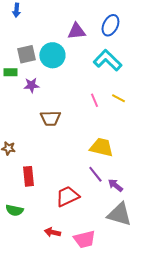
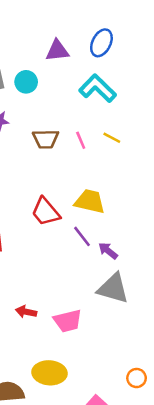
cyan circle: (52, 55) -> (26, 82), size x0.7
brown trapezoid: (50, 118) -> (46, 139), moved
red trapezoid: (67, 196) -> (46, 212), moved, turned -105

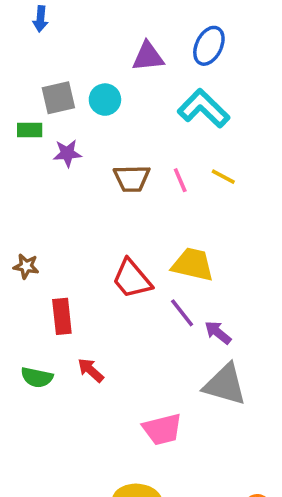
red arrow: (26, 312) -> (91, 370), moved, turned 30

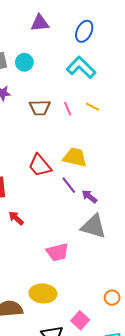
purple triangle: (148, 57) -> (40, 23), moved

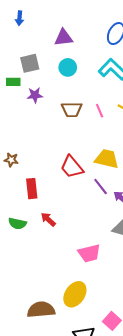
purple triangle: (40, 23) -> (64, 38), moved
cyan circle: (24, 62) -> (68, 67), moved
yellow ellipse: (43, 293) -> (75, 294), turned -60

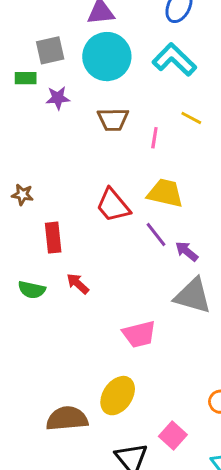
cyan circle: (68, 67) -> (107, 57), size x1.8
pink line: (100, 111) -> (154, 138), moved, turned 32

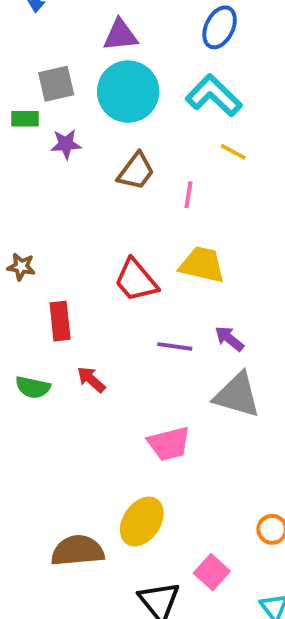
yellow line: (191, 118) -> (233, 152), moved
brown trapezoid: (113, 119) -> (136, 171), turned -52
purple line: (156, 234) -> (175, 346), moved, turned -44

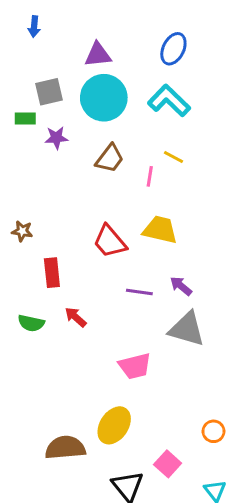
yellow line: (233, 152) -> (173, 157), moved

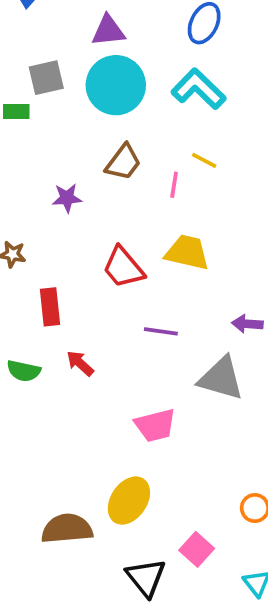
purple star: (56, 138) -> (67, 198), moved
purple arrow: (181, 286) -> (247, 324), moved, turned -35

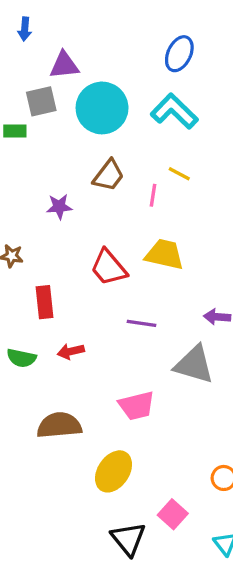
purple triangle: (108, 31) -> (64, 65), moved
red arrow: (80, 363) -> (71, 351), turned -55
brown semicircle: (67, 529) -> (59, 425), moved

